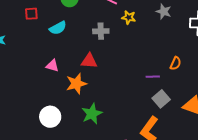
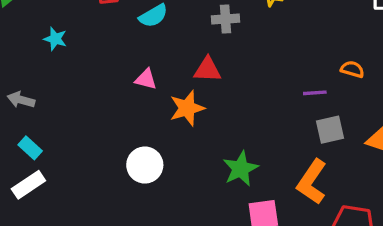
orange semicircle: (175, 63) -> (352, 69), turned -96
gray square: (161, 99) -> (330, 130), turned 30
green star: (92, 114) -> (241, 169), moved

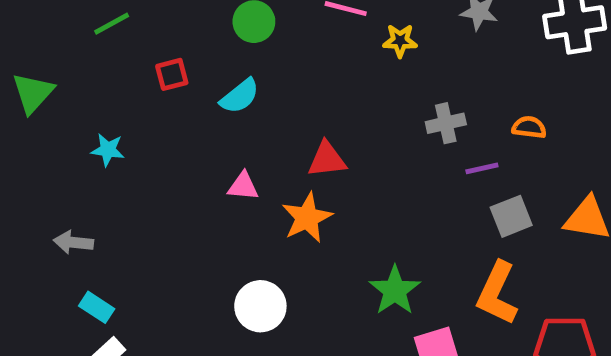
gray cross: (226, 19) -> (446, 123), moved

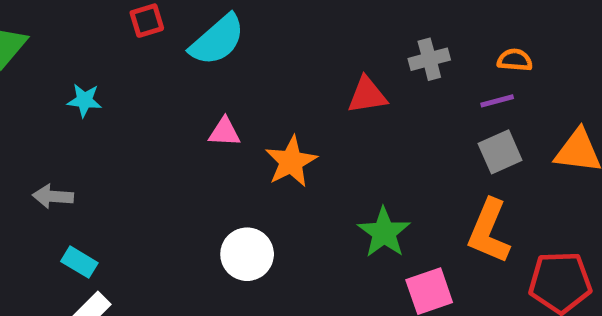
cyan semicircle: (240, 96) -> (217, 40), size x1.4
red triangle: (327, 159) -> (367, 95), moved
purple line: (482, 168) -> (497, 101), moved

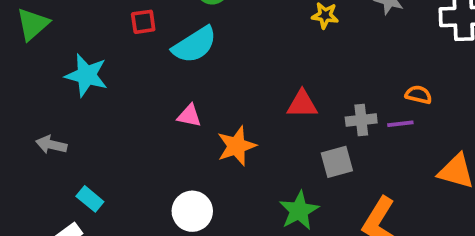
gray cross: (429, 59) -> (361, 120), moved
cyan star: (84, 100) -> (86, 75), size x1.6
gray square: (500, 152) -> (337, 162), moved
cyan rectangle: (79, 262) -> (90, 199), moved

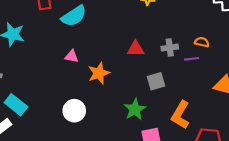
gray cross: (361, 120) -> (170, 48), moved
cyan rectangle: (90, 199) -> (16, 105), size x1.5

